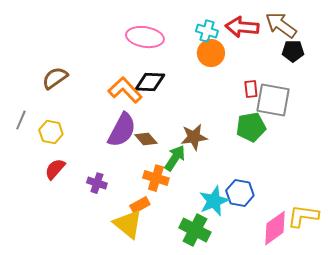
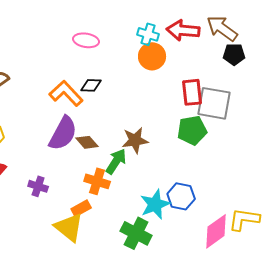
pink ellipse: (145, 37) -> (86, 40), size x0.7
black diamond: (150, 82) -> (91, 85), size x0.7
red rectangle: (251, 89) -> (192, 92), size x1.5

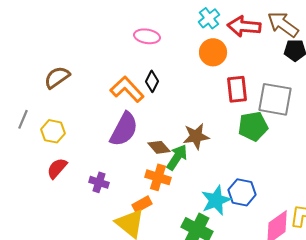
cyan cross: (148, 34) -> (209, 18), moved, turned 35
black diamond: (91, 85) -> (152, 81), turned -65
red rectangle: (192, 92) -> (237, 89), moved
brown diamond: (87, 142) -> (159, 147), moved

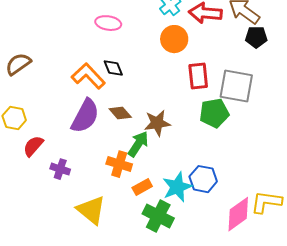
black diamond: (152, 81) -> (113, 68), turned -50
brown diamond: (159, 147) -> (120, 113), moved
red semicircle: (57, 168) -> (33, 146), moved
orange rectangle: (142, 204) -> (142, 187), moved

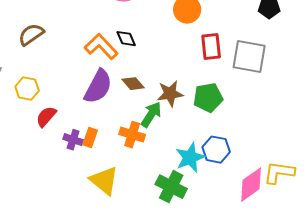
green pentagon: (214, 113) -> (208, 98), moved
orange rectangle: (142, 187) -> (90, 138), moved, turned -42

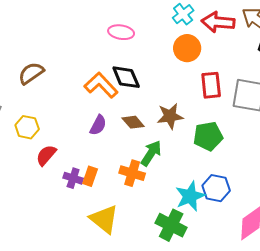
black diamond: (126, 39) -> (126, 77), size x1.4
purple semicircle: (98, 87) -> (98, 125), size x0.6
brown star: (170, 94) -> (170, 116), moved

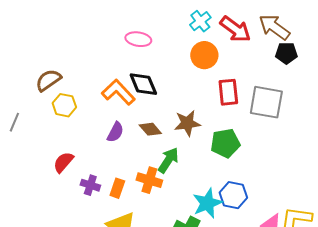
red arrow: (218, 22) -> (235, 29), turned -148
yellow hexagon: (27, 127) -> (64, 105), moved
orange rectangle: (90, 176) -> (117, 188), moved

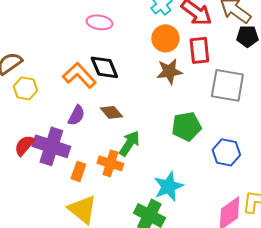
red rectangle: (228, 92) -> (199, 50), moved
brown star: (187, 123) -> (169, 71), moved
purple cross: (90, 185) -> (51, 146), moved, size x1.8
blue hexagon: (233, 195) -> (226, 152), moved

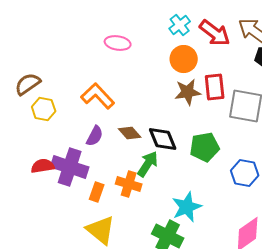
red rectangle: (199, 50) -> (215, 87), moved
black diamond: (104, 67) -> (163, 139), moved
red semicircle: (24, 145) -> (43, 166), turned 40

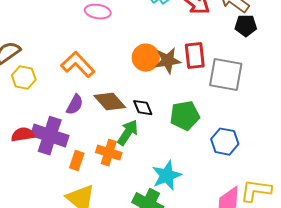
orange circle: (184, 59) -> (146, 58), moved
brown diamond: (130, 133) -> (110, 102), size x1.4
black diamond: (163, 139) -> (143, 108), size x0.7

